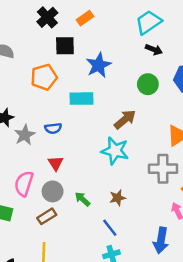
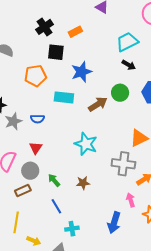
brown arrow: (125, 119) -> (98, 104), moved
blue line: (110, 228) -> (56, 206), moved

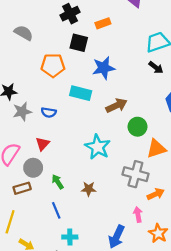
green circle: (120, 93) -> (138, 127), moved

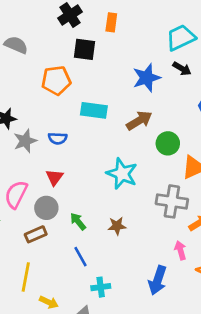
orange rectangle: (103, 23) -> (111, 22), turned -56
blue star: (104, 68) -> (147, 78), moved

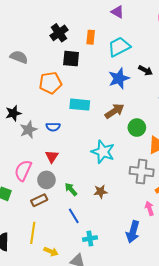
cyan trapezoid: (181, 38) -> (119, 47), moved

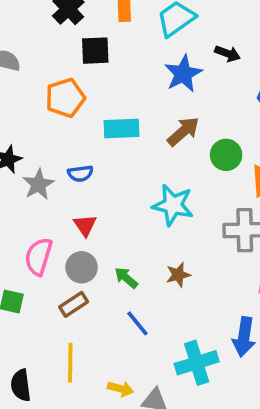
cyan cross: (90, 239) -> (197, 363), moved, size x1.6
yellow arrow: (51, 251) -> (121, 389), moved

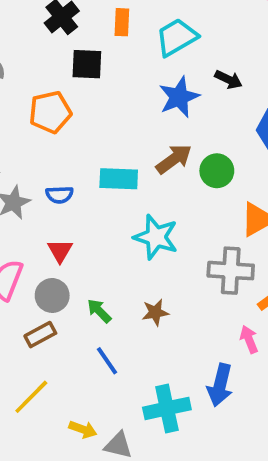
cyan rectangle: (122, 129) -> (119, 179), moved
green circle: (226, 155) -> (217, 171), moved
yellow line: (70, 363) -> (31, 397), turned 39

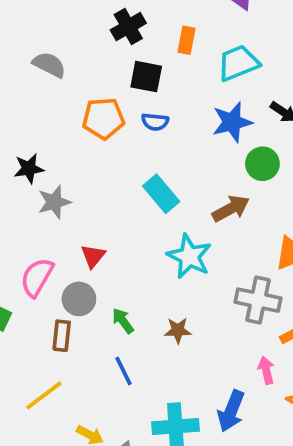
brown arrow: (174, 159) -> (231, 209), moved
green circle: (217, 171) -> (262, 164), moved
cyan rectangle: (119, 179) -> (161, 194), turned 39
blue semicircle: (60, 195) -> (155, 122), moved
brown rectangle: (40, 335) -> (62, 336), turned -64

